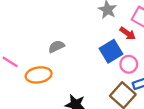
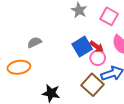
red arrow: (128, 33) -> (97, 47), moved

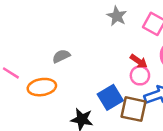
blue square: (82, 47) -> (110, 97), moved
brown square: (93, 85) -> (133, 109), turned -30

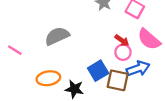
gray semicircle: (61, 56) -> (57, 36), size x1.6
orange ellipse: (42, 87) -> (48, 78), moved

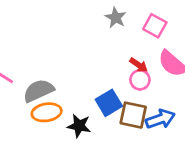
gray semicircle: (57, 36) -> (38, 91), moved
blue arrow: (138, 68) -> (160, 119), moved

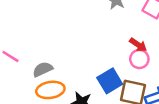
gray semicircle: (38, 91) -> (43, 69), size x0.7

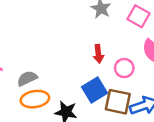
red arrow: (138, 45) -> (98, 54), moved, turned 48

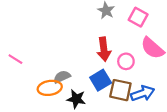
red arrow: (98, 54) -> (104, 49), size x1.5
gray semicircle: (27, 78) -> (62, 77), moved

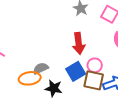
pink circle: (126, 61) -> (95, 65), moved

